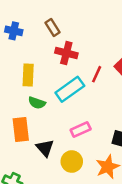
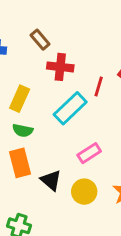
yellow rectangle: (28, 75) -> (20, 99), turned 30
green semicircle: (37, 103) -> (23, 130), moved

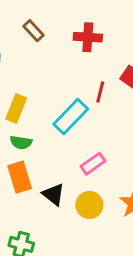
brown rectangle: (40, 40) -> (34, 31), moved
red cross: (60, 67) -> (88, 37), moved

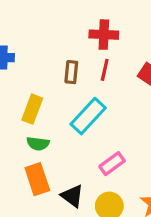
brown rectangle: (34, 31) -> (71, 72), moved, turned 50
red line: (100, 92) -> (105, 70), moved

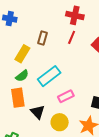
brown rectangle: (71, 72) -> (43, 38), moved
cyan rectangle: (88, 116) -> (49, 76), moved
green semicircle: (38, 144) -> (22, 76), turned -56

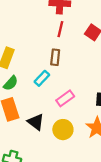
brown rectangle: (43, 38) -> (55, 57), moved
cyan rectangle: (49, 76) -> (42, 78), size x0.6

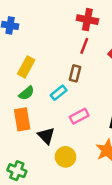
yellow circle: (63, 130) -> (66, 157), moved

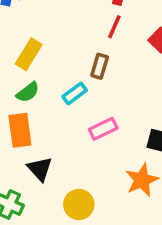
black triangle: (46, 136) -> (40, 169), moved
yellow circle: (66, 157) -> (79, 204), moved

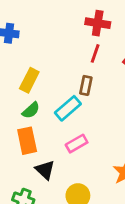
cyan rectangle: (75, 93) -> (68, 108), size x1.4
pink rectangle: (103, 129) -> (77, 144), moved

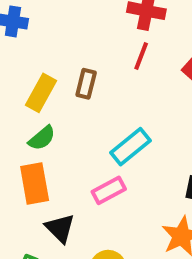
brown rectangle: (86, 85) -> (86, 84), moved
cyan rectangle: (68, 108) -> (130, 147), moved

